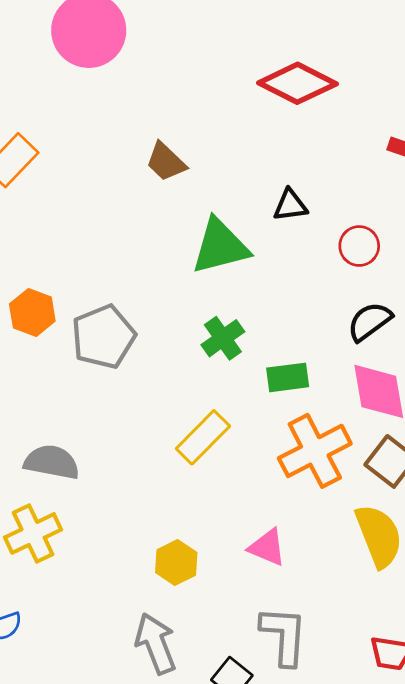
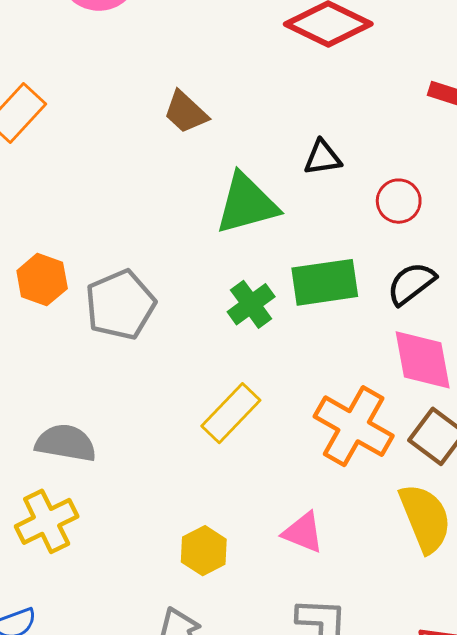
green rectangle: (288, 377) -> (325, 282), moved, size x1.4
orange cross: (315, 451) -> (354, 426), turned -32

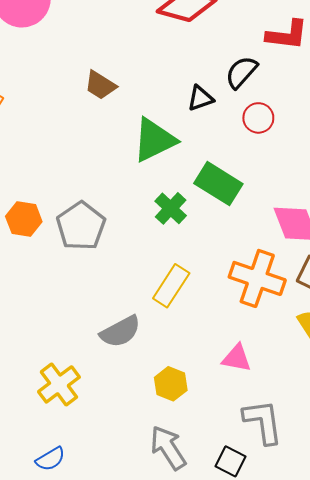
green rectangle: (325, 282) -> (218, 184), turned 51
black semicircle: (411, 284) -> (241, 72), moved
gray semicircle: (66, 443) -> (120, 332), moved, turned 153

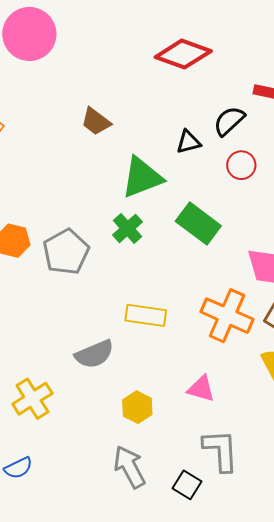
green cross: (171, 208) -> (128, 228), moved
yellow rectangle: (171, 286) -> (146, 315), turned 60

